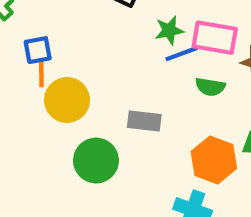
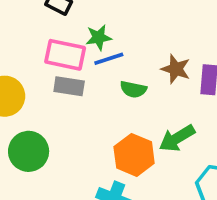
pink rectangle: (215, 38) -> (65, 55), moved
gray rectangle: (144, 121) -> (69, 86), moved

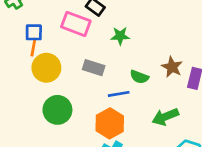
pink rectangle: (65, 55) -> (76, 24), moved
blue line: (109, 59) -> (119, 94), moved
orange hexagon: (134, 155) -> (110, 123), moved

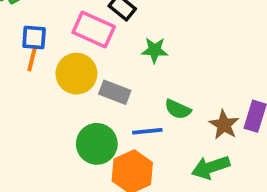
brown star: (172, 67) -> (224, 125), moved
yellow circle: (46, 68) -> (76, 74), moved
green circle: (57, 110) -> (97, 144), moved

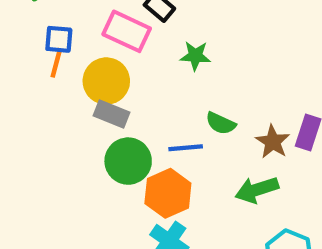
gray rectangle: (115, 92) -> (111, 114), moved

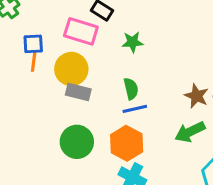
green semicircle: (221, 123) -> (131, 89), moved, turned -120
green circle: (128, 161) -> (77, 142), moved

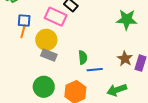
green star: (133, 42) -> (127, 20), moved, size x1.5
brown star: (196, 96) -> (125, 59), moved
blue line: (135, 109) -> (95, 70), moved

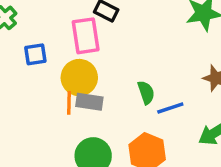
pink rectangle: (56, 17) -> (86, 36), turned 70
orange line: (23, 31) -> (69, 103), moved

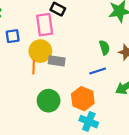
green semicircle: (146, 93) -> (104, 47), moved
gray rectangle: (89, 102) -> (57, 61), moved

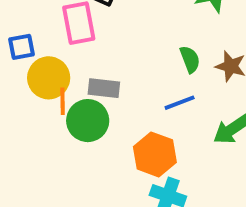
yellow circle: (40, 51) -> (49, 78), moved
green circle: (49, 101) -> (88, 121), moved

